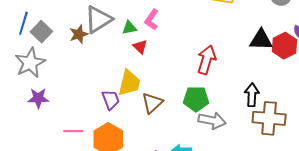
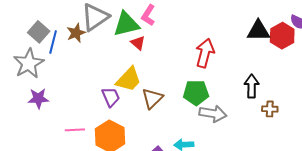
blue line: (23, 23) -> (53, 42), moved
green triangle: (129, 28) -> (126, 24), size x1.8
yellow trapezoid: (129, 83) -> (129, 79), turned 32
brown cross: (269, 118) -> (270, 109), size x0.5

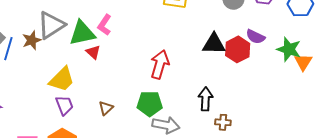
yellow trapezoid: (129, 79) -> (62, 79), moved
brown triangle: (152, 98) -> (106, 108), size x0.7

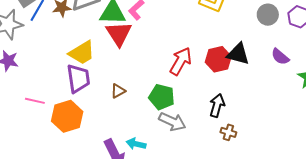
red hexagon: (238, 49) -> (218, 59), moved
red triangle: (93, 52) -> (119, 34), size x1.8
purple trapezoid: (64, 105) -> (78, 78), size x1.4

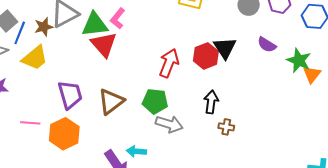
yellow trapezoid: (82, 53) -> (35, 58), moved
black triangle: (238, 54) -> (225, 48), turned 50
brown triangle: (118, 91) -> (111, 101), size x1.8

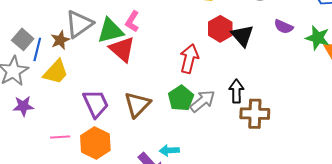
red hexagon: (206, 56) -> (220, 29), moved
green pentagon: (155, 101) -> (181, 98), turned -30
gray arrow: (169, 124) -> (202, 101), moved, turned -48
brown cross: (226, 127) -> (255, 114), size x1.8

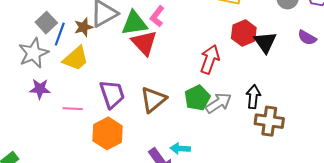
pink line: (60, 137) -> (73, 109), moved

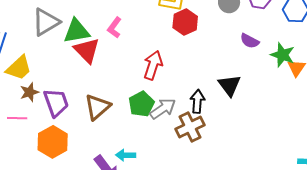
pink L-shape: (157, 16) -> (114, 28), moved
brown star: (84, 27) -> (29, 92), moved
red hexagon: (244, 33) -> (185, 22), moved
black triangle: (265, 42) -> (229, 85), moved
brown cross: (269, 121) -> (190, 127), moved, turned -32

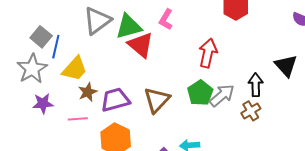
purple trapezoid: (56, 103) -> (115, 100), turned -80
brown cross: (190, 127) -> (251, 111), size x0.7

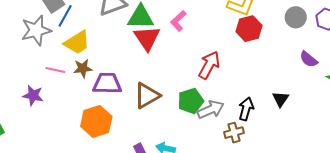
black triangle: (286, 66) -> (281, 99), size x0.7
purple star: (43, 103) -> (33, 95), moved
pink line: (78, 119) -> (55, 70), moved

